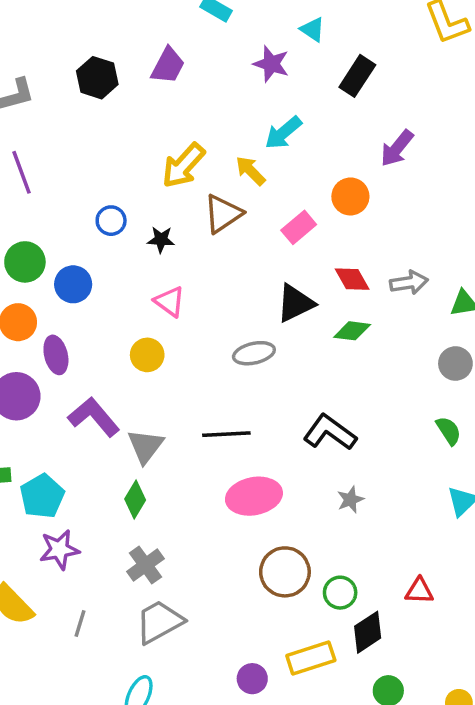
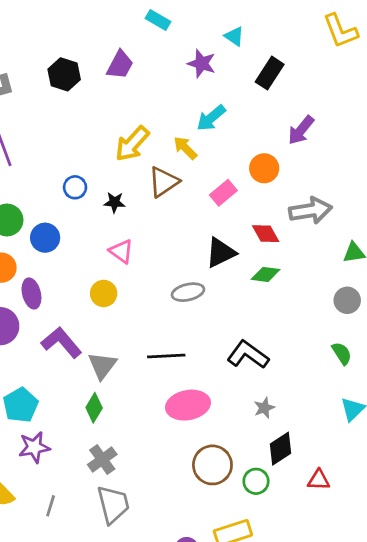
gray arrow: (409, 283) -> (310, 210), moved, size x1.4
gray trapezoid: (159, 622) -> (113, 504), turned 105
black diamond: (368, 632) -> (281, 449), moved

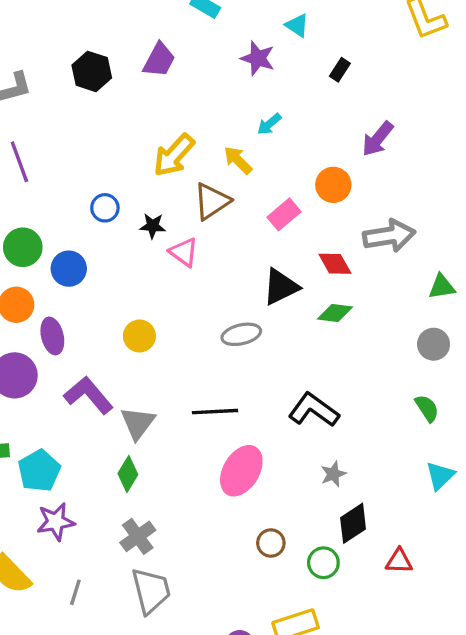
black rectangle: (270, 73) -> (340, 70), size x0.6
cyan arrow: (211, 118) -> (269, 124), size x0.7
pink triangle: (121, 251) -> (184, 252), moved
pink ellipse: (188, 405) -> (241, 471), turned -48
brown circle: (212, 465) -> (271, 543), size x0.6

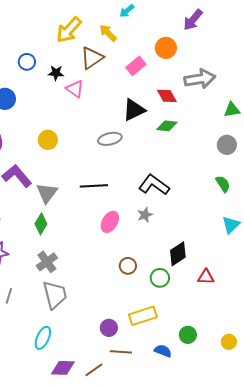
pink ellipse: (241, 471) -> (110, 222), size x0.7
gray star: (333, 474) -> (145, 215), moved

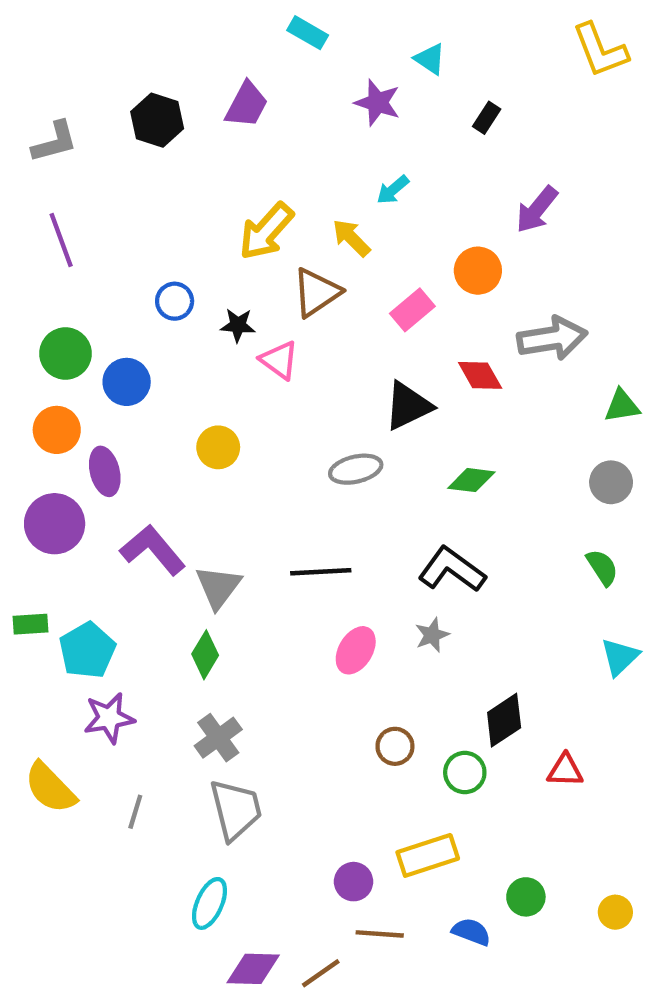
green diamond: (167, 126) -> (471, 480), moved
yellow circle: (48, 140) -> (218, 447), moved

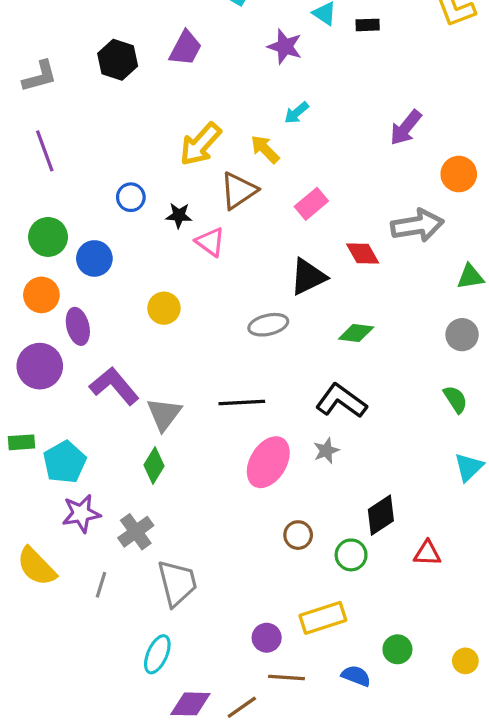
black rectangle: (487, 118) -> (368, 25), moved, turned 55
orange circle: (478, 271) -> (459, 174), moved
pink ellipse: (356, 650) -> (268, 462), size x1.4
gray cross: (218, 738) -> (136, 532), moved

